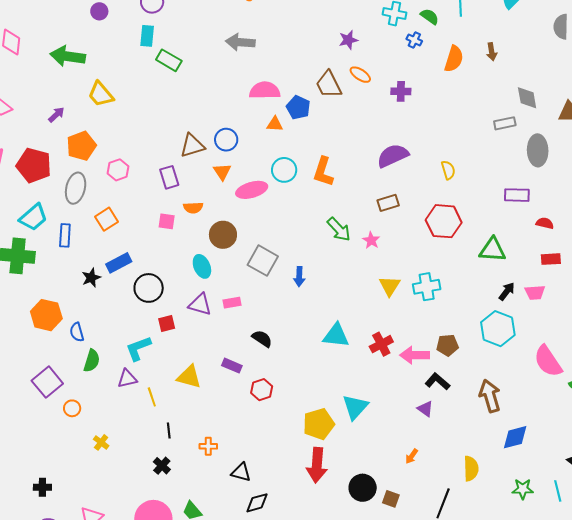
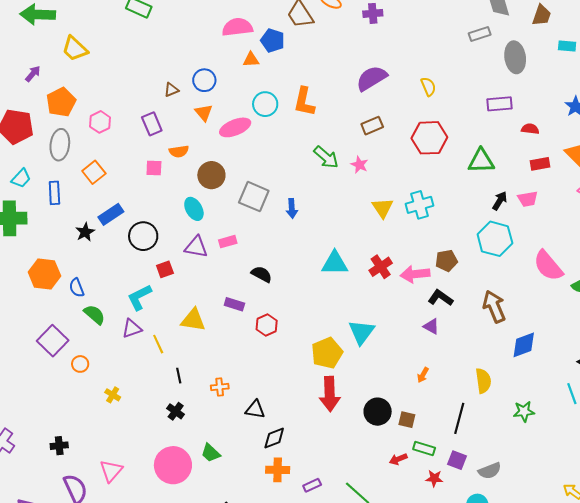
brown triangle: (192, 146) -> (171, 90), size x0.6
cyan trapezoid: (33, 217) -> (21, 178), size x0.7
green semicircle: (92, 361) -> (95, 315), turned -60
green star: (523, 489) -> (524, 411), moved

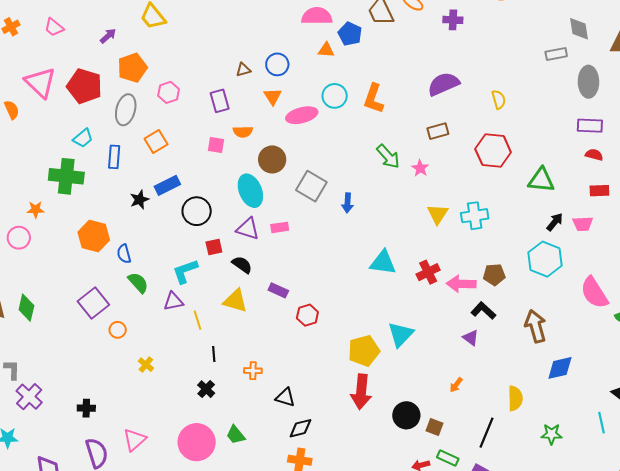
purple rectangle: (499, 104) -> (590, 126), moved
cyan ellipse: (194, 209) -> (250, 191), size x1.4
black semicircle: (262, 274) -> (242, 265), moved

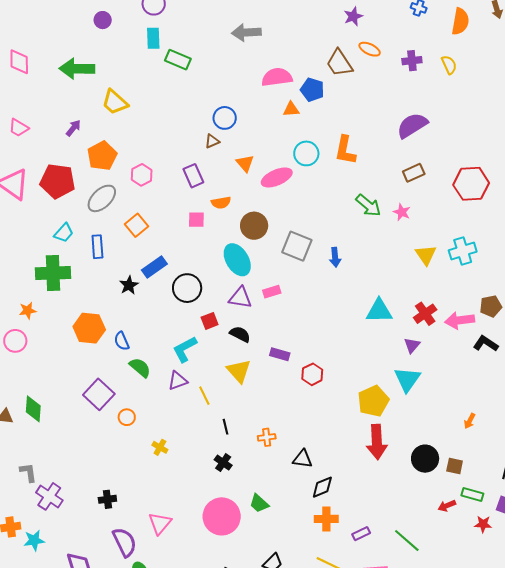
blue circle: (277, 64) -> (225, 118), moved
yellow semicircle: (499, 99) -> (449, 65), moved
gray ellipse: (126, 110) -> (102, 198), turned 40
yellow triangle: (235, 301) -> (239, 371), turned 40
purple triangle: (471, 338) -> (412, 345), moved, turned 42

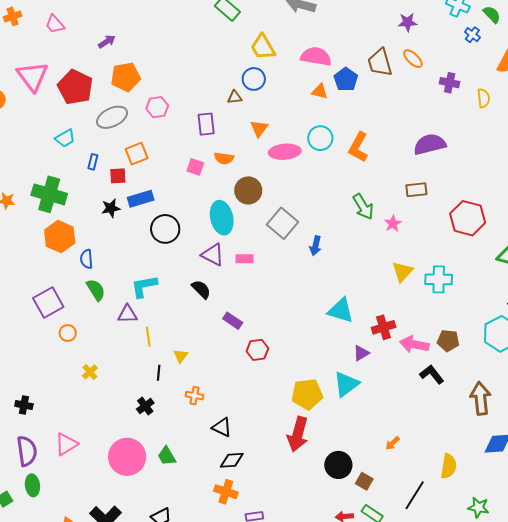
yellow trapezoid: (115, 102) -> (263, 47), moved
blue rectangle: (97, 247) -> (93, 162), size x0.7
green cross: (53, 273) -> (49, 194), moved
red square: (210, 321) -> (118, 176), moved
yellow triangle: (239, 371) -> (181, 356), moved, size x0.6

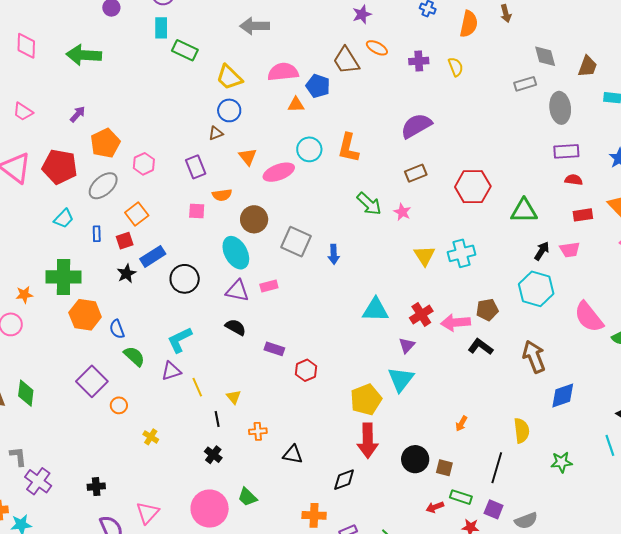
black diamond: (232, 460) -> (344, 480), moved

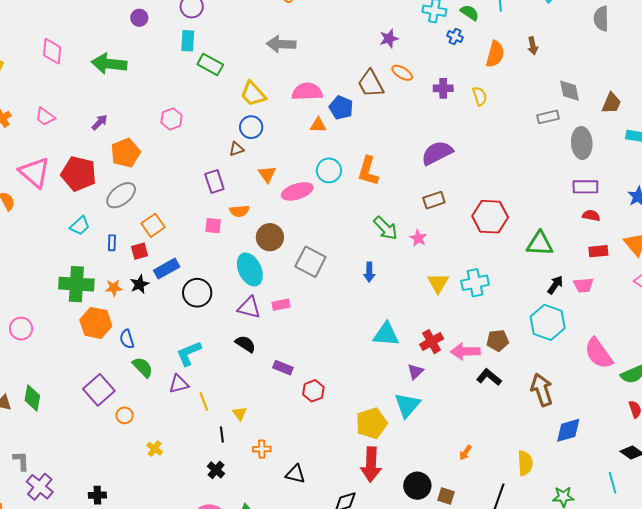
pink hexagon: (144, 164) -> (172, 119), moved
blue arrow: (334, 254) -> (369, 272), moved
orange star: (24, 295) -> (114, 288), moved

